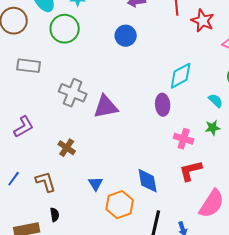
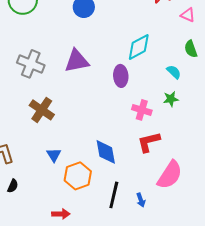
purple triangle: (106, 107) -> (77, 61), moved
brown cross: (67, 148) -> (42, 110), moved, size x1.4
black semicircle: (55, 215) -> (13, 186), turned 32

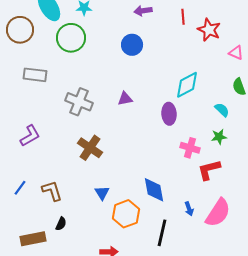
purple triangle: (77, 61) -> (125, 99), size x0.6
red L-shape: (149, 142) -> (209, 170), moved
blue arrow: (141, 200) -> (189, 209), moved

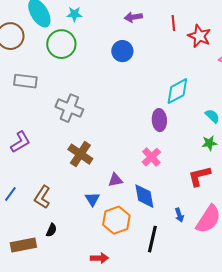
purple triangle: (125, 99) -> (115, 180), moved
pink cross: (190, 148) -> (151, 157), moved, turned 30
brown L-shape: (52, 191) -> (42, 197), turned -130

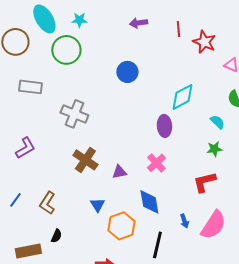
blue circle: (122, 51) -> (127, 72), moved
purple triangle: (115, 180) -> (119, 172), moved

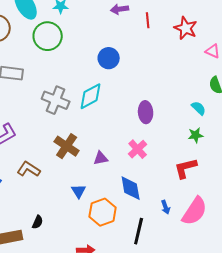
red line: (178, 29) -> (148, 20), moved
cyan diamond: (182, 97) -> (91, 96), moved
brown L-shape: (47, 203) -> (29, 169), moved, turned 90

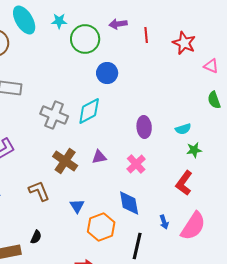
green circle: (48, 36) -> (85, 39), moved
cyan semicircle: (199, 108) -> (183, 129), moved, turned 119
purple triangle: (101, 158) -> (99, 157), moved
red L-shape: (186, 168) -> (184, 183), turned -40
brown L-shape: (29, 169) -> (39, 191), moved, turned 35

